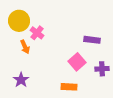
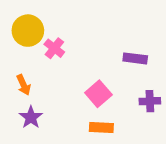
orange arrow: (25, 47) -> (23, 85), moved
pink square: (77, 62) -> (98, 94), moved

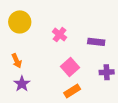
pink cross: (54, 48) -> (60, 35), moved
orange rectangle: (101, 128) -> (72, 91), turned -35

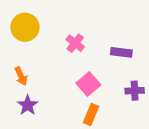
orange rectangle: (72, 91) -> (91, 114), turned -35

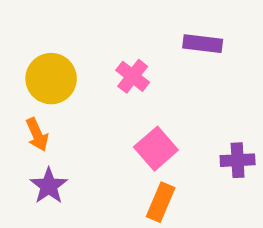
yellow circle: (25, 27) -> (51, 79), moved
purple rectangle: (121, 52) -> (203, 44), moved

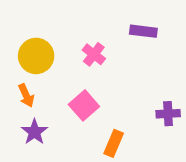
pink square: (156, 149) -> (84, 105), moved

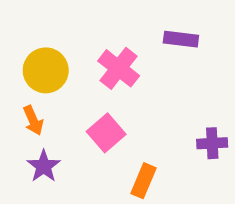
pink cross: (94, 54) -> (119, 68), size x1.4

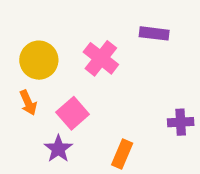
pink square: (106, 133) -> (73, 113), moved
purple star: (44, 166) -> (58, 149), moved

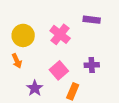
pink square: (73, 113) -> (59, 70), moved
purple cross: (181, 122) -> (92, 65), moved

